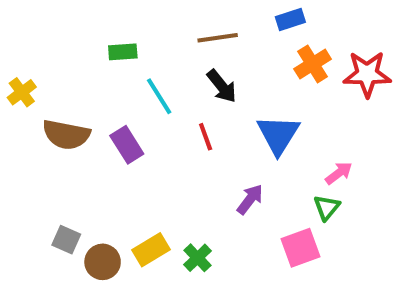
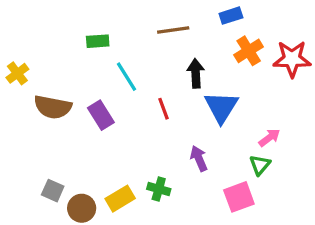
black arrow: (222, 86) -> (196, 73), moved, turned -144
purple arrow: (250, 199) -> (199, 158), turned -60
green cross: (197, 258) -> (159, 189), moved, turned -30

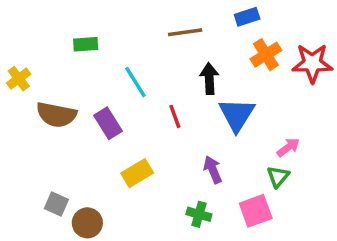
green rectangle: (98, 41) -> (86, 44), moved
green cross: (159, 189) -> (199, 214), moved
yellow rectangle: (120, 199) -> (137, 173), moved

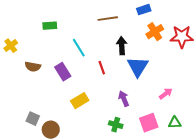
brown semicircle: (56, 115) -> (33, 67), size x0.7
pink arrow: (288, 147) -> (166, 94), moved
green triangle: (278, 177) -> (175, 123), moved, turned 48

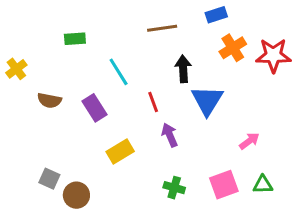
purple arrow: (124, 99) -> (170, 135), moved

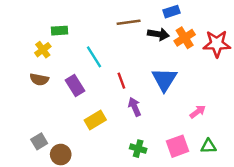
yellow cross: (16, 69) -> (43, 50), moved
black arrow: (183, 69) -> (158, 34), moved, turned 102
gray square: (49, 179) -> (39, 141), turned 35

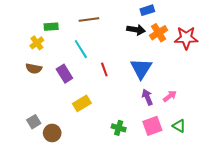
brown line: (129, 22) -> (89, 19), moved
purple arrow: (135, 107) -> (147, 97), moved
green triangle: (208, 146) -> (179, 126), turned 32

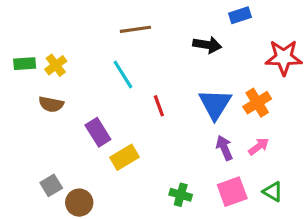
blue rectangle: (147, 10) -> (240, 15), moved
green rectangle: (51, 27) -> (25, 64), moved
orange cross: (159, 33) -> (257, 103), moved
purple rectangle: (64, 74) -> (98, 132), moved

